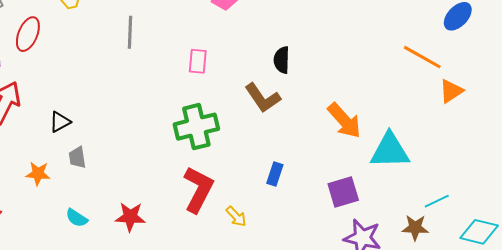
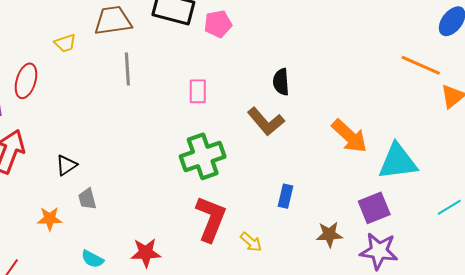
purple square: (343, 192) -> (374, 208), moved
brown star: (415, 228) -> (329, 234), moved

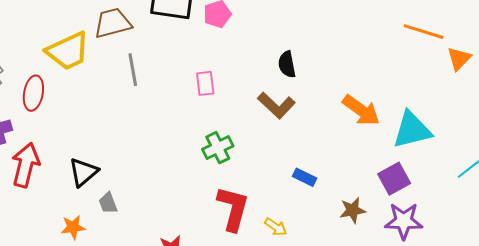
yellow trapezoid: (65, 43) -> (68, 51), size x2.0
green cross: (203, 156) -> (218, 148), size x0.7
black triangle: (66, 165) -> (83, 172), size x1.4
blue rectangle: (286, 196) -> (305, 177), turned -70

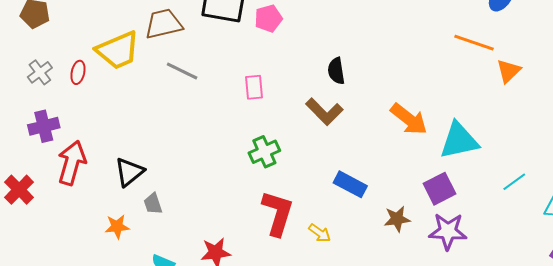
gray line: (133, 70) -> (182, 71), turned -56
red ellipse: (33, 93) -> (78, 72), moved, size x0.7
blue rectangle: (305, 177) -> (350, 184), size x1.4

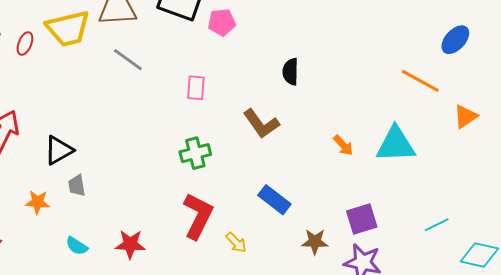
black semicircle: (336, 71) -> (290, 72), moved
orange triangle: (508, 71) -> (465, 116), moved
orange arrow: (409, 119) -> (343, 145), size x0.6
cyan triangle: (459, 141) -> (396, 144), moved

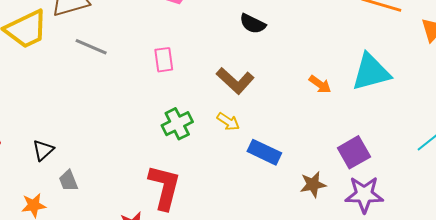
black semicircle: (290, 72) -> (253, 24), turned -52
black triangle: (59, 150) -> (43, 150), size x0.7
red L-shape: (198, 216) -> (164, 187), moved
yellow arrow: (236, 243) -> (228, 122), moved

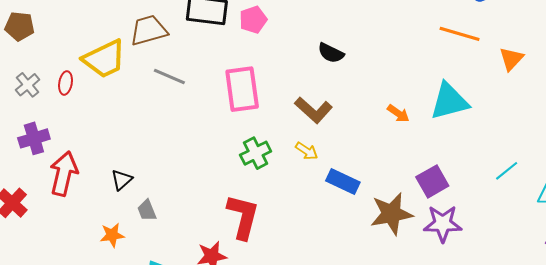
pink rectangle: (164, 60) -> (242, 89), size x1.8
brown star: (313, 184) -> (391, 214), size x1.6

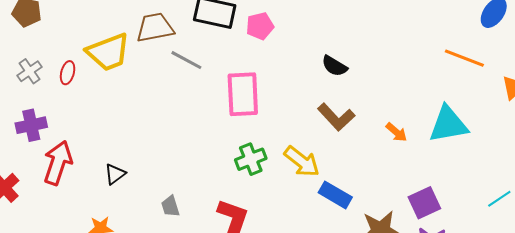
gray line: (169, 76) -> (186, 60), moved
brown L-shape: (314, 110) -> (336, 117), moved
yellow arrow: (307, 151) -> (302, 161), size x1.6
gray trapezoid: (147, 210) -> (170, 206), moved

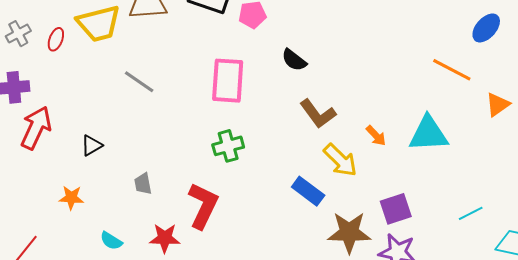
gray line: (186, 60) -> (139, 82), moved
black semicircle: (334, 66) -> (294, 60), moved
yellow arrow: (302, 161) -> (340, 160), moved

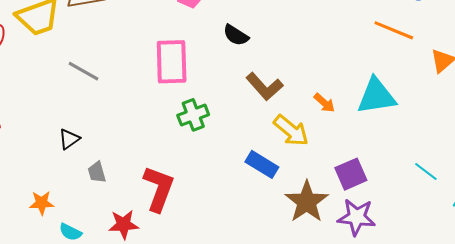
black triangle: (92, 145) -> (69, 139), moved
green cross: (228, 146) -> (193, 115), moved
orange star: (71, 198) -> (42, 203), moved
cyan line: (471, 213) -> (426, 172), turned 70
brown star: (349, 232) -> (307, 202), turned -30

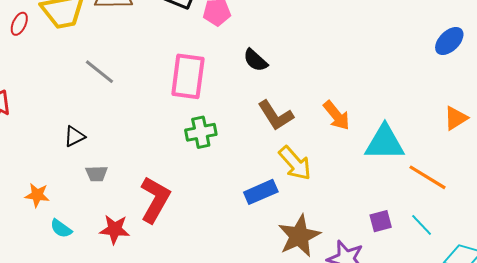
orange line: (394, 30) -> (428, 177), moved
orange arrow: (324, 103) -> (336, 115), moved, size x1.4
blue rectangle: (262, 164) -> (261, 192), turned -64
gray trapezoid: (97, 172) -> (97, 174), turned -85
purple square: (351, 174) -> (381, 221), moved, size x0.7

